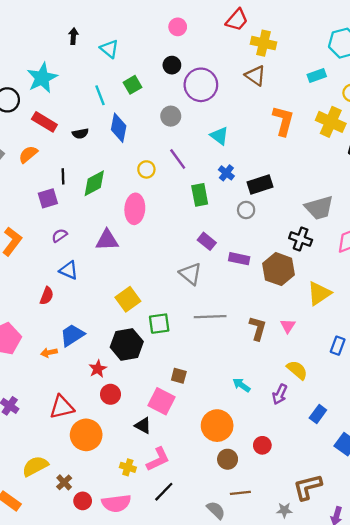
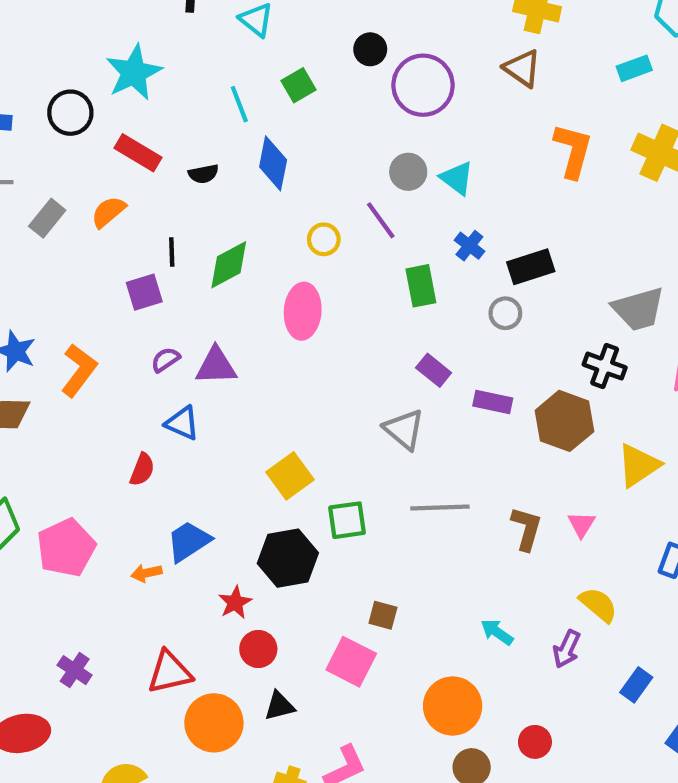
gray circle: (171, 116) -> (408, 172), moved
purple triangle: (107, 240) -> (216, 366), moved
black triangle: (143, 426) -> (279, 706), moved, turned -42

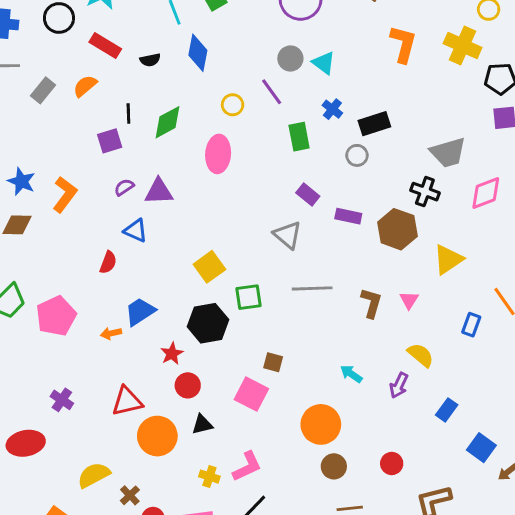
red circle: (535, 742) -> (392, 464), moved

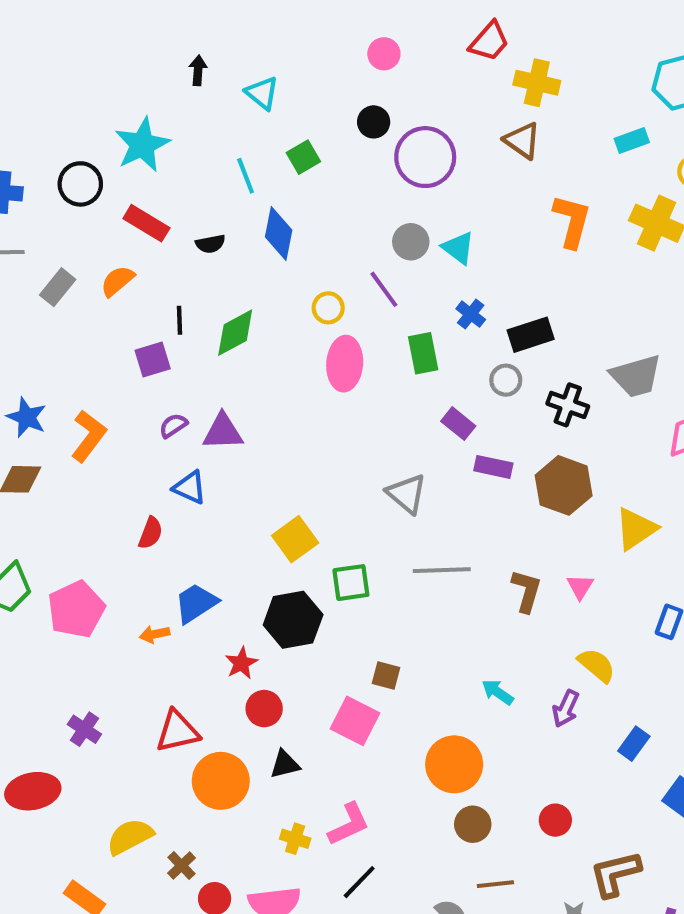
pink ellipse: (218, 154) -> (345, 364), moved
black cross: (425, 192) -> (568, 405), moved
purple rectangle: (308, 194) -> (458, 424), moved

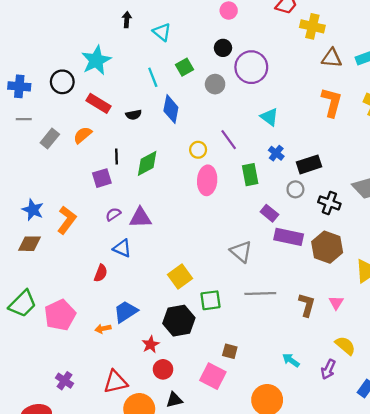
brown triangle: (522, 141) -> (332, 58), moved, turned -30
gray circle: (411, 242) -> (215, 84), moved
purple rectangle: (493, 467) -> (289, 237), size x1.4

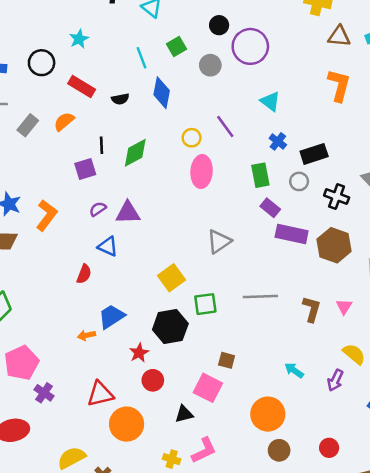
cyan star: (96, 60) -> (79, 39), size x0.6
green rectangle: (250, 175) -> (260, 175), moved
gray triangle: (241, 252) -> (219, 242), moved, turned 45
pink pentagon: (60, 315) -> (22, 363), moved
black triangle: (174, 400) -> (184, 414), moved

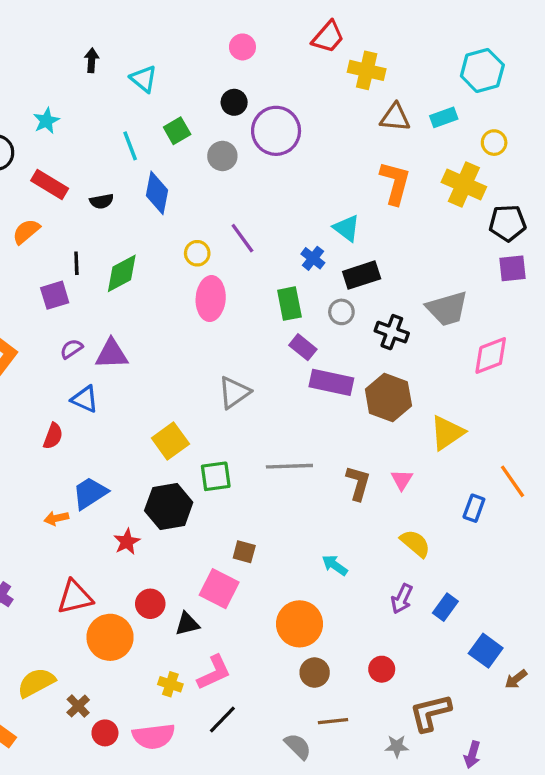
cyan triangle: (270, 101) -> (346, 228), moved
red circle: (153, 380) -> (150, 604), moved
purple arrow: (335, 380) -> (402, 599), moved

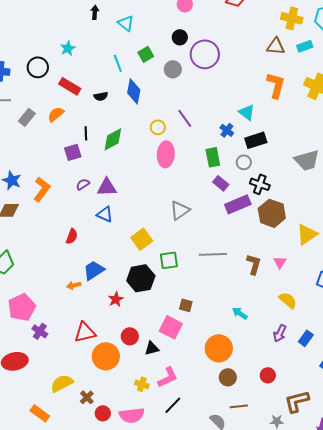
yellow cross: (367, 70) -> (292, 18), moved
black cross: (392, 332) -> (260, 184), moved
purple rectangle: (331, 382) -> (238, 204), turned -35
blue triangle: (85, 399) -> (105, 214), moved

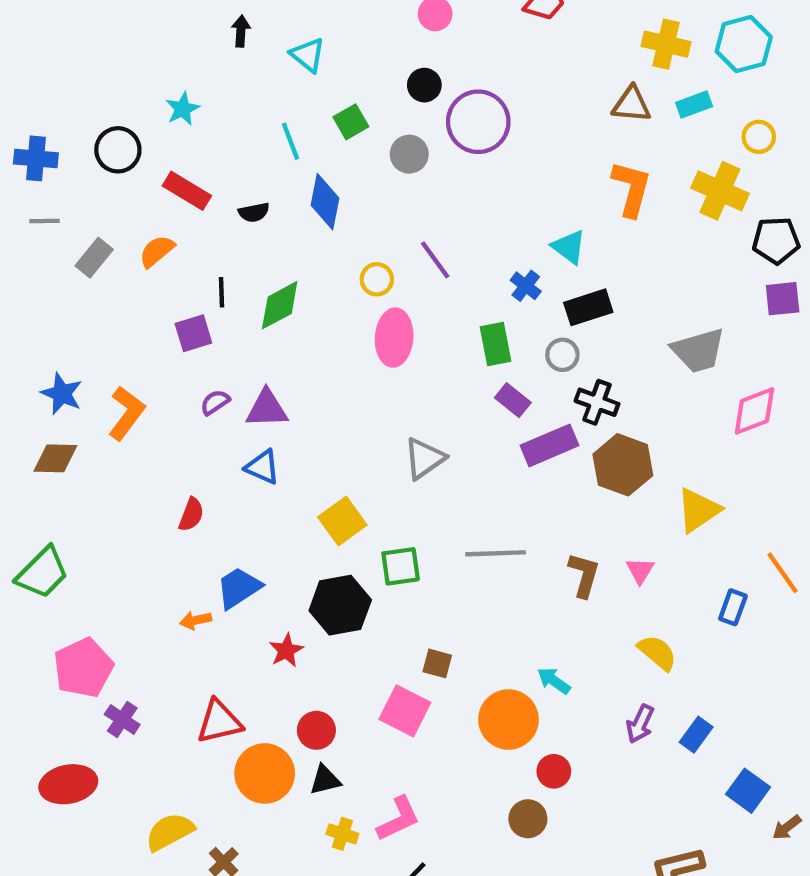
black triangle: (152, 348) -> (325, 780), moved
orange circle: (219, 348) -> (508, 719), moved
red circle: (268, 375) -> (554, 771), moved

